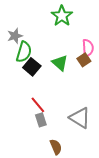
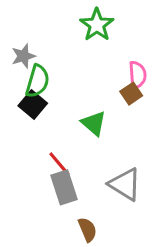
green triangle: (60, 63) -> (94, 123), moved
black square: (32, 67) -> (33, 105), moved
gray rectangle: (41, 120) -> (64, 187), size x1.5

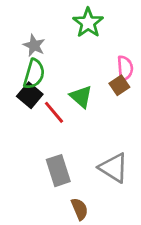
gray star: (23, 56) -> (34, 45), moved, turned -30
green triangle: (94, 123) -> (81, 97), moved
red line: (59, 164) -> (54, 112), moved

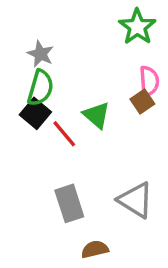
green star: (88, 23) -> (137, 27), moved
brown semicircle: (80, 209) -> (95, 249), turned -80

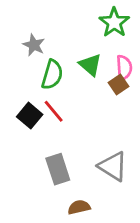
green semicircle: (40, 88) -> (52, 75), moved
black square: (35, 113) -> (30, 116), moved
green triangle: (97, 115) -> (90, 65), moved

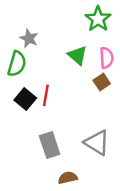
green semicircle: (52, 75) -> (17, 64), moved
brown square: (118, 85) -> (102, 82), moved
red line: (54, 111) -> (46, 95), turned 50

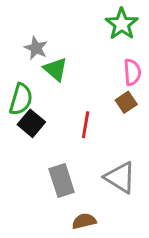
green triangle: (77, 55) -> (56, 69), moved
green semicircle: (17, 64) -> (21, 99), moved
red line: (46, 95) -> (86, 125), moved

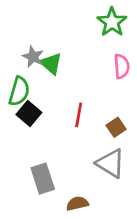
gray star: (36, 48) -> (33, 57), moved
brown square: (126, 102) -> (116, 127), moved
gray rectangle: (62, 180) -> (43, 179), moved

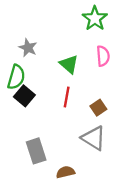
green triangle: (51, 64) -> (69, 64), moved

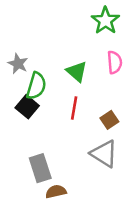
gray star: (28, 48) -> (18, 64), moved
green semicircle: (16, 77) -> (36, 86), moved
brown semicircle: (65, 172) -> (56, 192), moved

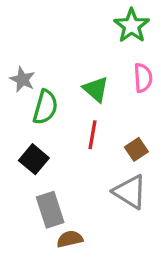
black square: (27, 107) -> (34, 159), moved

